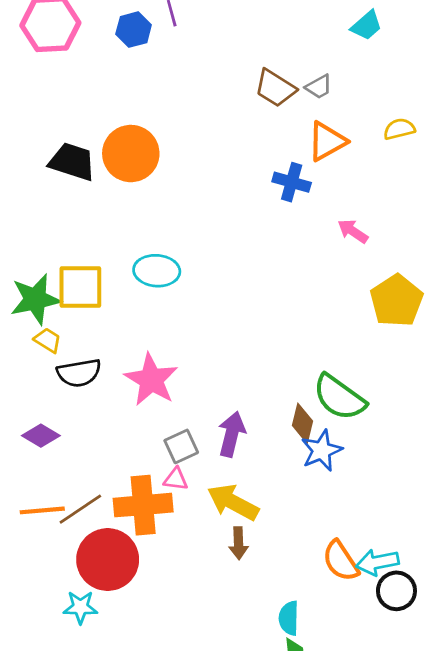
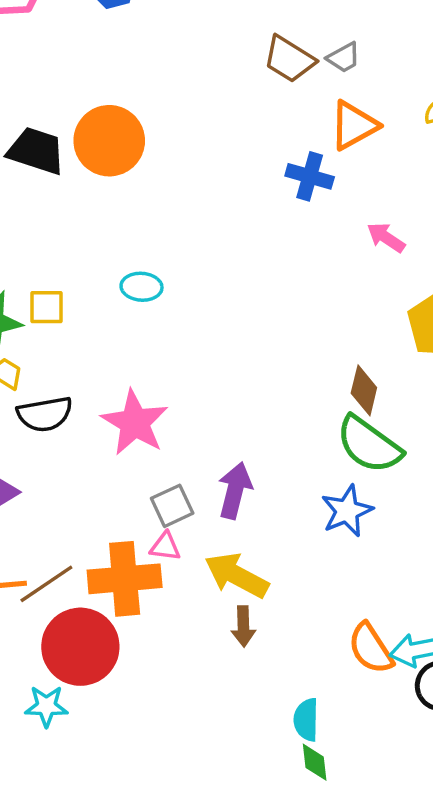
cyan ellipse: (157, 271) -> (141, 287), size x0.7
yellow square: (80, 287) -> (46, 307), size x0.6
brown diamond: (302, 423) -> (364, 390), moved

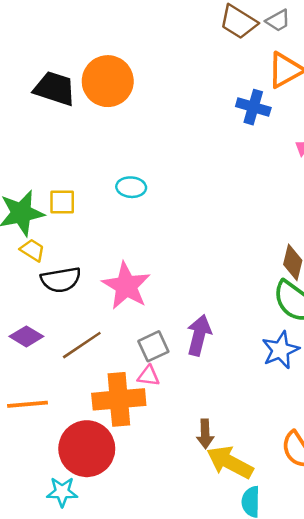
yellow arrow: (237, 575) -> (230, 462), moved
brown line: (46, 584) -> (82, 345), moved

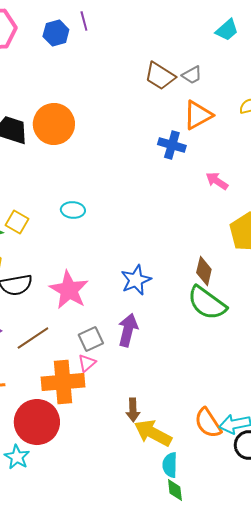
yellow square: (62, 202) -> (17, 222), turned 30
blue star: (280, 350) -> (136, 280), moved
pink triangle: (148, 376) -> (87, 363), turned -48
cyan star: (62, 492) -> (17, 457), turned 30

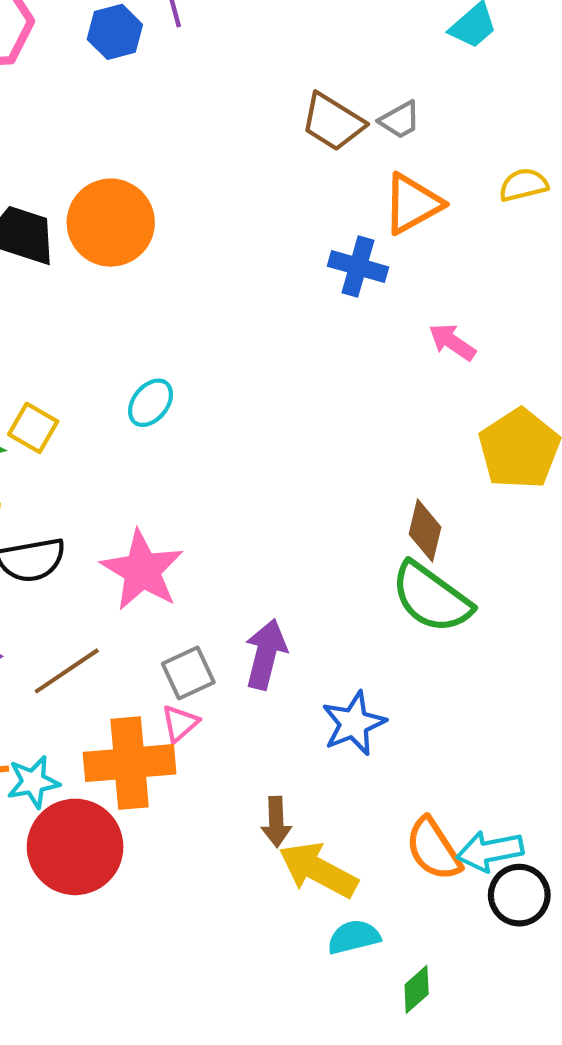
cyan ellipse: (73, 210) -> (151, 403), turned -55
blue star: (136, 280) -> (354, 723), moved
cyan star: (17, 457) -> (33, 782), moved, turned 30
cyan semicircle: (170, 465) -> (354, 937), turned 75
green diamond: (175, 490) -> (417, 989), moved, turned 55

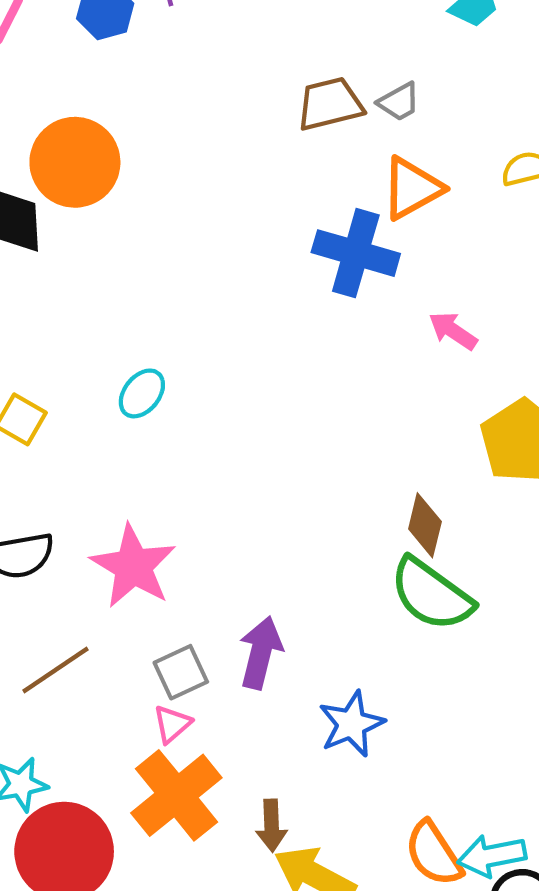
brown trapezoid: (333, 122) -> (330, 104), turned 134
orange circle: (111, 223) -> (75, 162), moved
blue cross: (358, 267) -> (356, 253), size x1.4
orange cross: (130, 763) -> (176, 795), moved, turned -34

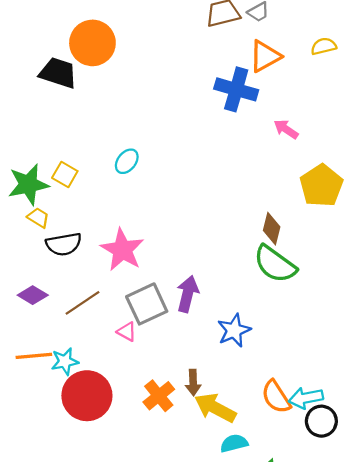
gray square: (181, 672) -> (147, 304), size x1.5
pink triangle: (172, 724) -> (127, 332), moved, turned -50
orange cross: (176, 795) -> (159, 396), moved, size x0.7

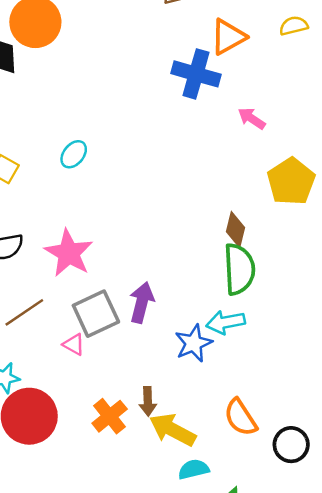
green semicircle: (275, 264) -> (239, 269), turned -129
cyan arrow: (306, 398) -> (226, 322), moved

